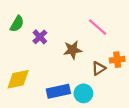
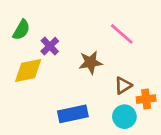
orange cross: (117, 60) -> (146, 99), moved
yellow diamond: (18, 79) -> (28, 71), moved
cyan circle: (83, 93) -> (124, 117), moved

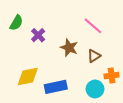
brown star: (90, 62) -> (69, 48), turned 30
yellow diamond: (28, 71) -> (28, 77), moved
brown triangle: (123, 85) -> (94, 56), moved

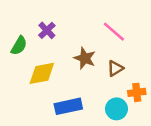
green semicircle: (16, 23) -> (19, 46), moved
purple cross: (38, 35) -> (47, 30), moved
yellow diamond: (28, 77) -> (42, 73), moved

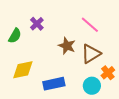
brown triangle: (115, 68) -> (91, 54), size x1.5
yellow diamond: (42, 73) -> (23, 70), moved
orange cross: (137, 92) -> (108, 73), turned -32

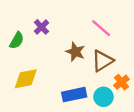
blue rectangle: (54, 84) -> (74, 95), moved

